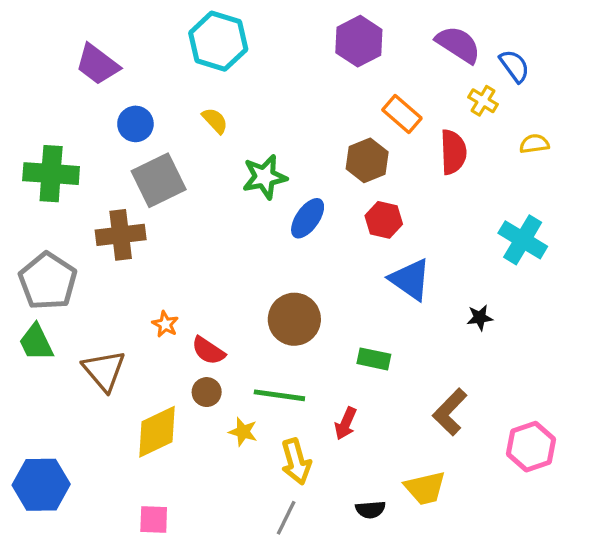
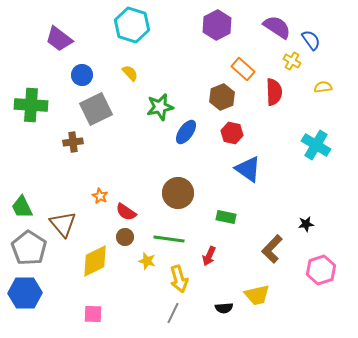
brown cross: (121, 235) -> (73, 142), size x0.7
gray pentagon: (48, 281) -> (29, 248), moved
black star: (480, 318) -> (306, 224), moved

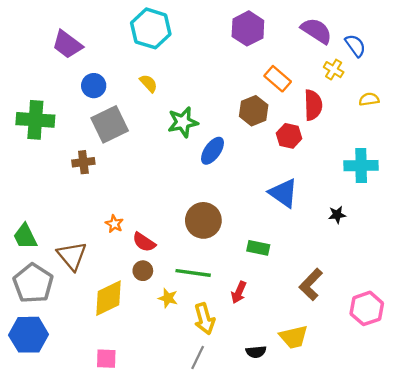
red hexagon: (232, 133) -> (289, 136), moved
cyan cross: (316, 145) -> (361, 166), turned -32
black star: (306, 224) -> (337, 215), moved

